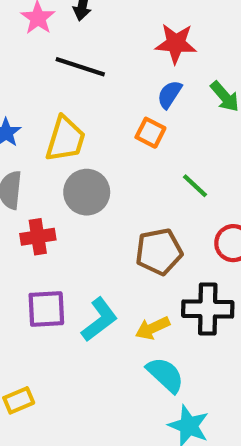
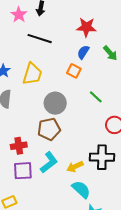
gray circle: (87, 192) -> (55, 103), moved
red cross: (38, 237) -> (19, 146), moved
brown pentagon: (159, 252) -> (49, 129), moved
purple square: (46, 309) -> (23, 171), moved

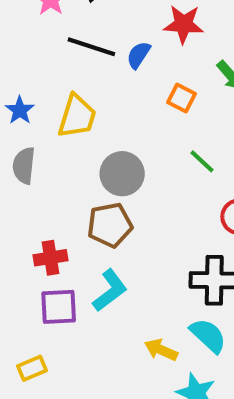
blue semicircle: (83, 52) -> (139, 55), moved
orange square: (74, 71) -> (182, 98), moved
yellow arrow: (75, 167) -> (161, 350), moved, turned 49
cyan semicircle: (81, 189) -> (208, 336), moved

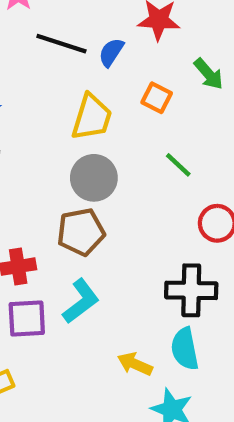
yellow trapezoid: (77, 116) -> (92, 117), moved
cyan semicircle: (208, 336) -> (185, 349), turned -144

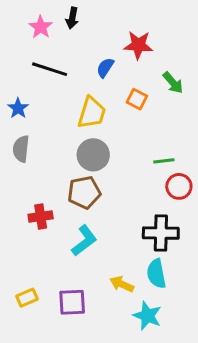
black line: (61, 44) -> (50, 69), moved
green line: (178, 165) -> (164, 161), moved, turned -50
purple square: (27, 318) -> (72, 302), moved

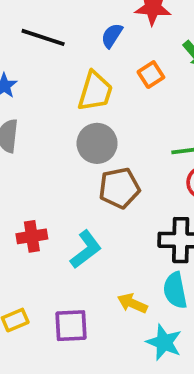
orange square: (137, 99) -> (151, 75), turned 30
brown pentagon: (84, 192) -> (119, 188), moved
red cross: (41, 216) -> (32, 236), moved

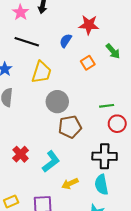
yellow trapezoid: (95, 91) -> (42, 72), moved
red cross: (32, 236) -> (21, 154), turned -35
yellow arrow: (132, 303) -> (70, 184), moved, turned -49

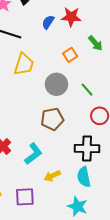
blue semicircle: (66, 41) -> (48, 22), moved
gray circle: (57, 102) -> (56, 84), moved
green line: (107, 106) -> (87, 90), moved, turned 56

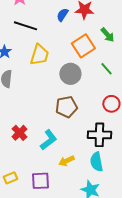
orange square: (70, 55) -> (83, 46), size x1.6
green line: (87, 90) -> (106, 69), moved

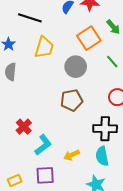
cyan L-shape: (48, 140) -> (43, 145), moved
yellow rectangle: (10, 178) -> (15, 180), moved

